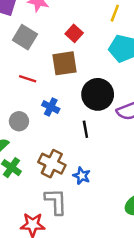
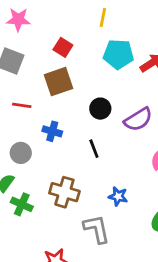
black circle: (98, 94) -> (100, 109), size x0.6
blue star: (82, 176) -> (118, 196), moved
gray L-shape: (56, 201) -> (97, 229), moved

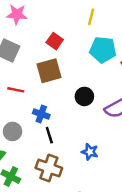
black line: (94, 149) -> (49, 135), moved
blue star: (118, 196) -> (90, 152), moved

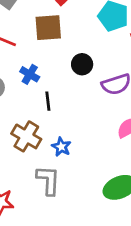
black line: (49, 135) -> (48, 101), moved
blue star: (90, 152) -> (61, 147), moved

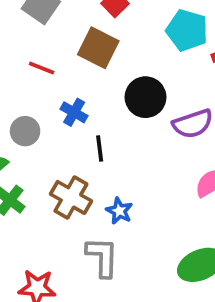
brown square: (48, 28) -> (98, 48), turned 32
black circle: (82, 64) -> (146, 97), size x1.4

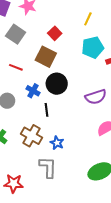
cyan pentagon: (187, 30) -> (93, 47), turned -30
black circle: (146, 97) -> (57, 84), moved

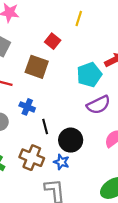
red square: (55, 33) -> (53, 41), moved
cyan pentagon: (93, 47) -> (89, 75), moved
black circle: (57, 84) -> (71, 140), moved

